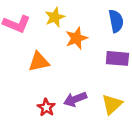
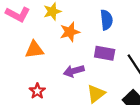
purple arrow: (75, 99) -> (74, 71), moved

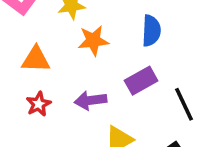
purple rectangle: (105, 53) -> (141, 81), turned -48
red star: (37, 91) -> (39, 104), moved

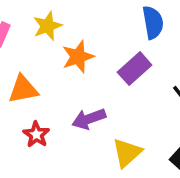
blue semicircle: (151, 31) -> (153, 22), moved
purple rectangle: (141, 81) -> (135, 69), moved

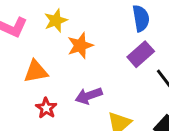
purple rectangle: (135, 69) -> (141, 54), moved

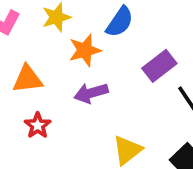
blue semicircle: (141, 18) -> (120, 22), moved, turned 40
purple arrow: (89, 96) -> (91, 93), moved

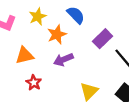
blue semicircle: (120, 22) -> (76, 15), turned -72

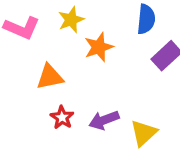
blue semicircle: (76, 15) -> (146, 19), moved, turned 48
purple arrow: (63, 60) -> (104, 120), moved

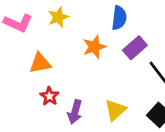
orange star: (99, 47) -> (94, 47), moved
purple arrow: (104, 120) -> (75, 112), moved, turned -55

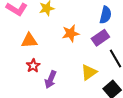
blue semicircle: (119, 18) -> (105, 15), moved
yellow triangle: (115, 110) -> (89, 72), moved

